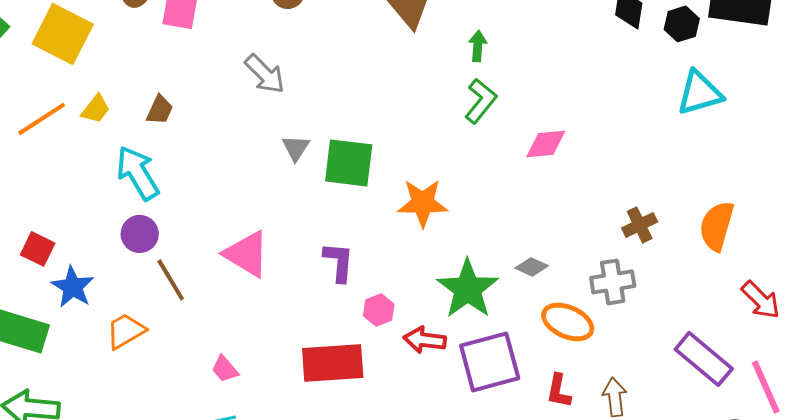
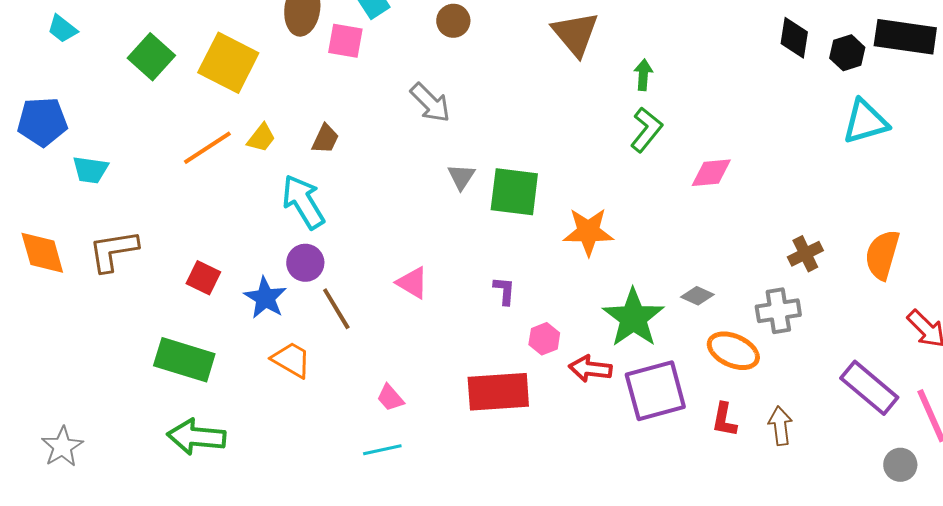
pink triangle: (247, 254) -> (412, 283), size x0.7
purple L-shape: (339, 262) -> (504, 291), size x0.7
blue star: (73, 287) -> (265, 298), moved
orange trapezoid: (126, 331) -> (291, 360), turned 60

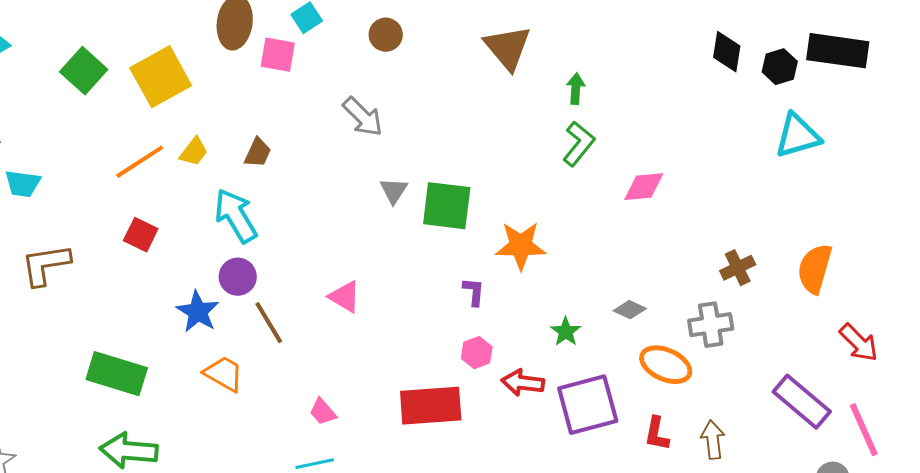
yellow square: (228, 63) -> (161, 77), turned 34
red square: (203, 278) -> (141, 235), moved
purple L-shape: (504, 291) -> (474, 292), moved
green star: (633, 318) -> (566, 332), size x0.5

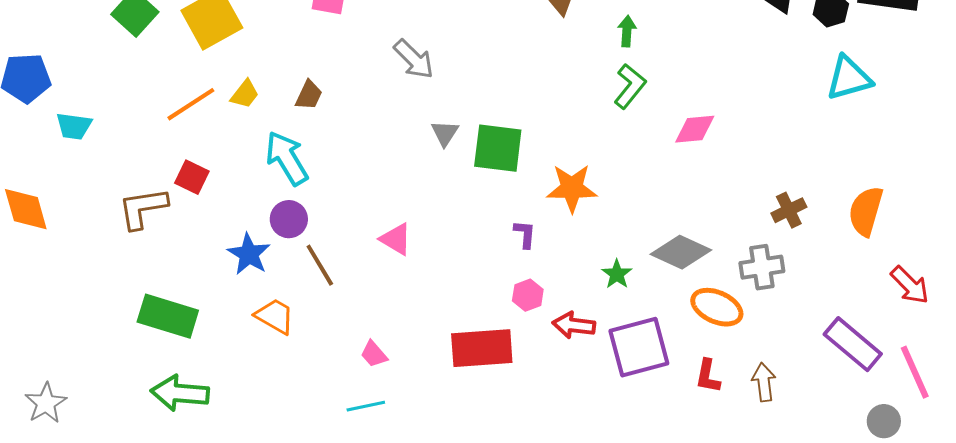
brown L-shape: (46, 265) -> (143, 208), moved
gray diamond: (630, 310) -> (681, 252), size x1.8

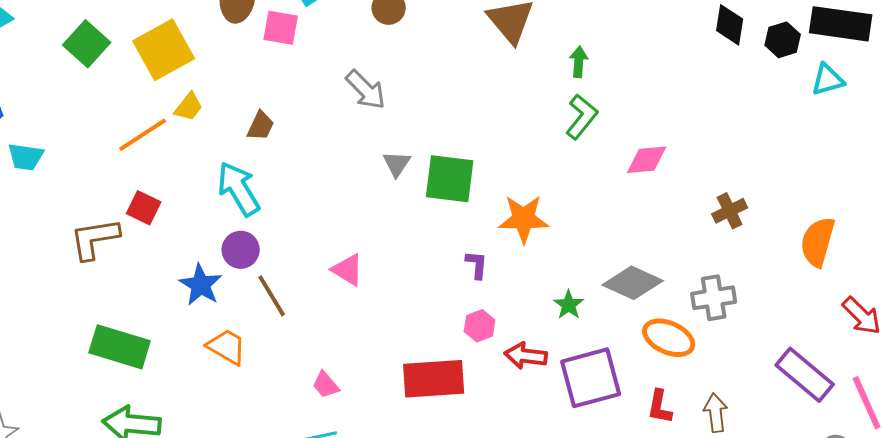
cyan triangle: (849, 78) -> (828, 80), moved, size x0.7
yellow trapezoid: (245, 94) -> (189, 107), moved
brown cross: (789, 210) -> (730, 211), moved

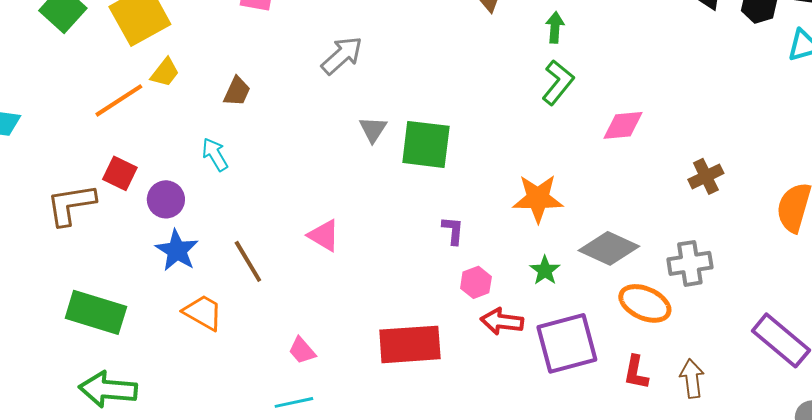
gray arrow: (366, 90) -> (342, 55), turned -87
cyan arrow: (239, 189) -> (215, 154), size x0.6
orange star: (524, 219) -> (538, 198), moved
purple circle: (241, 250) -> (166, 199), moved
pink hexagon: (480, 326) -> (476, 282), moved

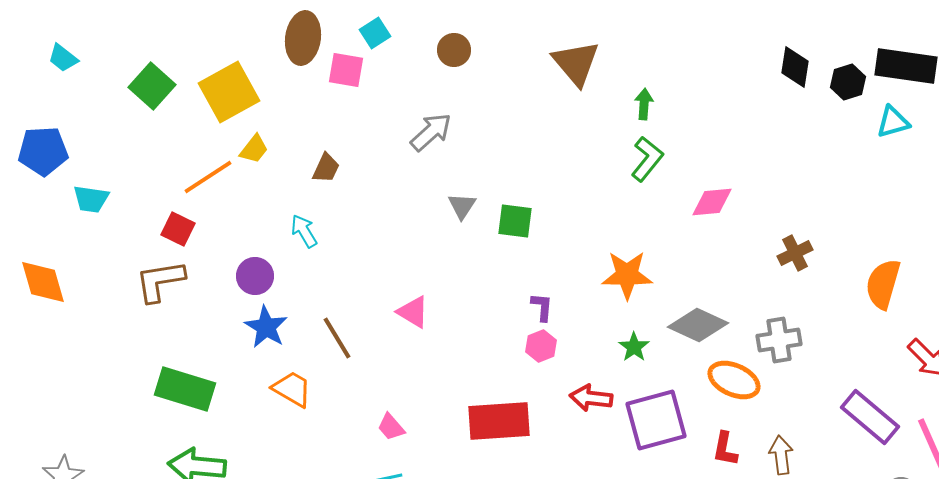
green square: (426, 144) -> (515, 221), size x0.7
red square: (120, 173) -> (178, 229), moved
pink hexagon: (476, 282) -> (541, 346), moved

